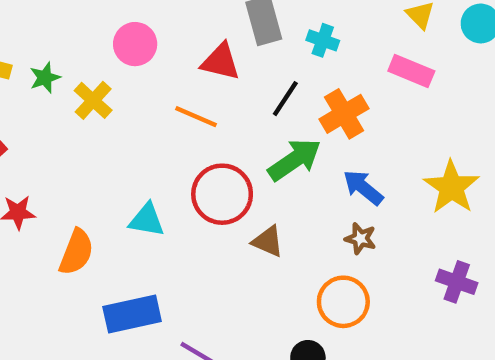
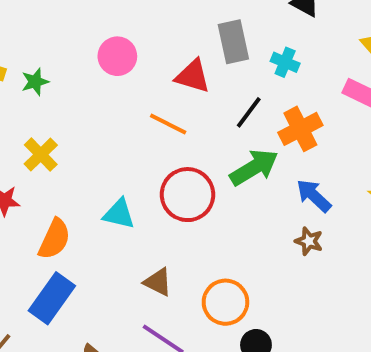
yellow cross: (93, 100) -> (41, 155), moved
brown triangle: (268, 241) -> (158, 282), moved
orange circle: (343, 302) -> (225, 302), moved
blue rectangle: (132, 314) -> (52, 298), moved, turned -45

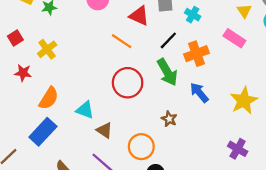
green arrow: (254, 167) -> (167, 72), turned 84
cyan triangle: (119, 214) -> (85, 110), moved
brown star: (309, 241) -> (169, 119), moved

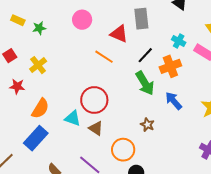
cyan cross: (193, 15) -> (179, 41), moved
red circle: (128, 83) -> (94, 100), moved
brown triangle: (104, 130) -> (96, 128), moved

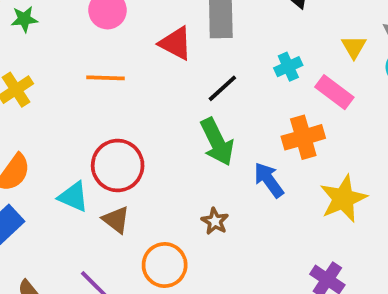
cyan cross: (179, 41) -> (288, 67), turned 32
orange line: (104, 57) -> (106, 78), moved, turned -36
orange cross: (170, 66) -> (303, 137), moved

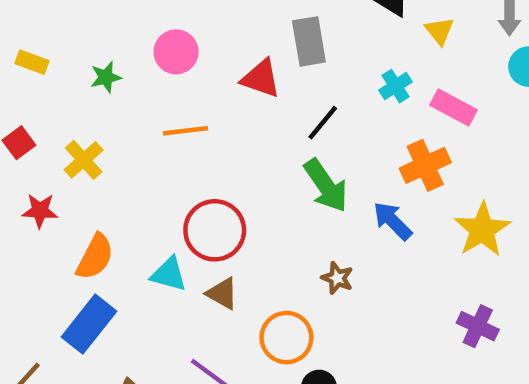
green star: (24, 19) -> (106, 77), moved
yellow triangle: (354, 47) -> (439, 31), moved

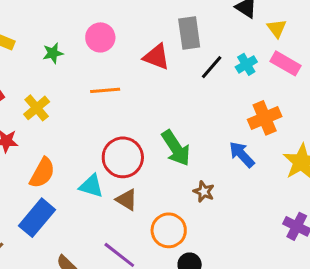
pink rectangle: (453, 108) -> (285, 63), moved
black line: (323, 123) -> (212, 67), moved
green arrow: (326, 186) -> (176, 148), moved

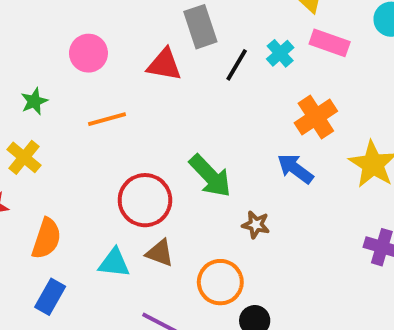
green star: (53, 53) -> (34, 101), moved
cyan triangle: (91, 186) -> (114, 263), moved
blue rectangle: (37, 218) -> (50, 297), size x0.7

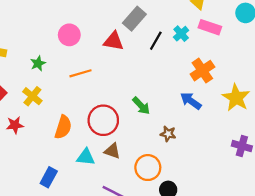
gray rectangle: (200, 27) -> (134, 19), turned 60
green arrow: (210, 176) -> (141, 106), size x0.7
orange semicircle: (46, 239) -> (63, 127), moved

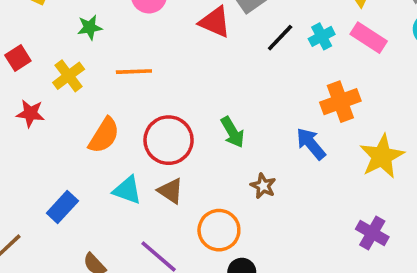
orange line: (81, 73) -> (134, 72), moved

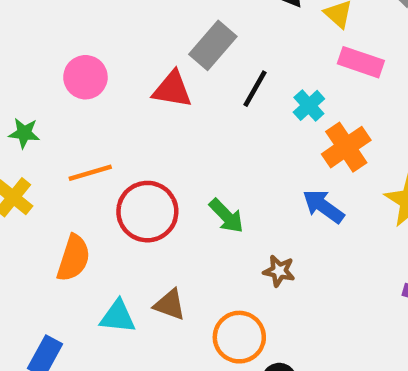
green star: (90, 27) -> (24, 133), turned 30
cyan cross: (322, 36) -> (309, 105), moved
red circle: (169, 140) -> (147, 212), moved

